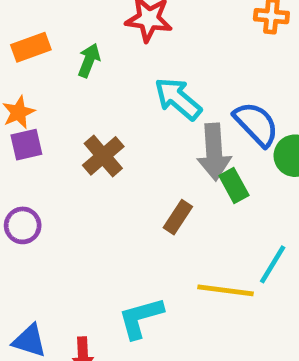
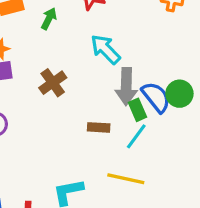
blue semicircle: (256, 124) -> (156, 97), moved
brown rectangle: (178, 217) -> (99, 127), turned 55
cyan line: (273, 264) -> (136, 136), moved

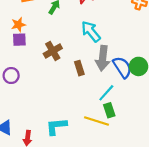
green rectangle: (137, 110) -> (109, 110), moved
brown rectangle: (99, 127) -> (79, 68), moved, turned 64

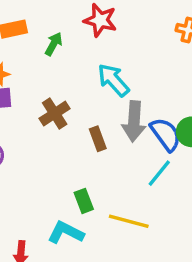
cyan line: (106, 93) -> (159, 173), moved
green rectangle: (109, 110) -> (84, 201), moved
cyan L-shape: (56, 126) -> (66, 233), turned 35

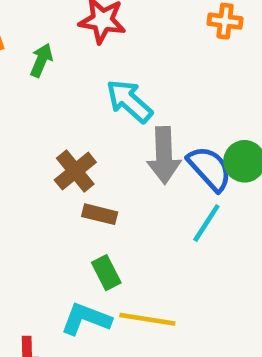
brown cross: (55, 114) -> (75, 171), moved
brown rectangle: (98, 139) -> (100, 214), moved, turned -50
yellow line: (129, 221) -> (147, 319), moved

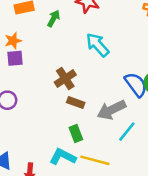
gray arrow: (164, 155) -> (111, 110), moved, turned 60
cyan line: (206, 223) -> (127, 132), moved

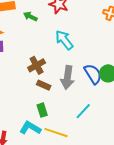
green arrow: (54, 18) -> (30, 16), turned -96
gray arrow: (111, 110) -> (67, 77), moved, turned -60

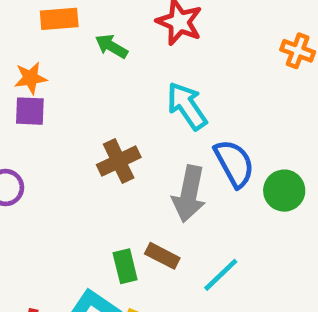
blue semicircle: (93, 74) -> (234, 163), moved
brown rectangle: (44, 85) -> (162, 256), moved

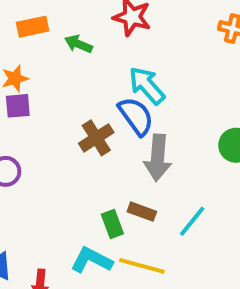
blue semicircle: (234, 163) -> (136, 116), moved

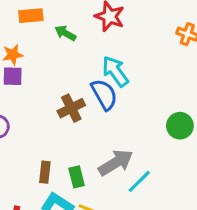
gray arrow: (158, 158) -> (116, 163), moved, turned -132
brown rectangle: (142, 212) -> (45, 172), moved, turned 70

